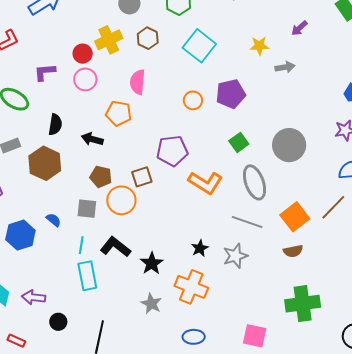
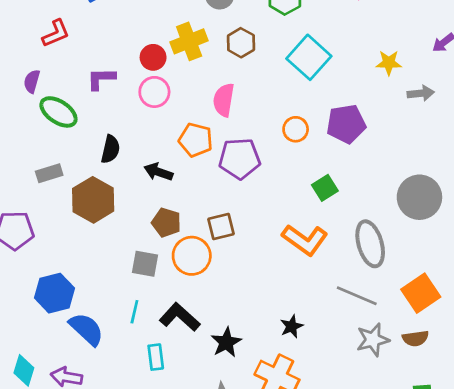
green square: (239, 142) -> (325, 188), moved
purple pentagon: (172, 151) -> (240, 159), moved
blue semicircle: (54, 220) -> (86, 329), moved, size x1.8
gray star: (235, 256) -> (373, 340), moved
cyan rectangle: (87, 276) -> (156, 357), moved, size x0.7

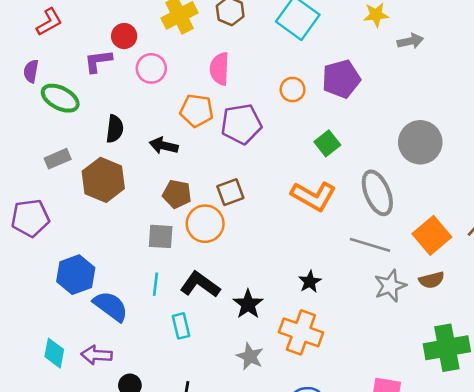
red circle: (153, 57) -> (124, 36), moved

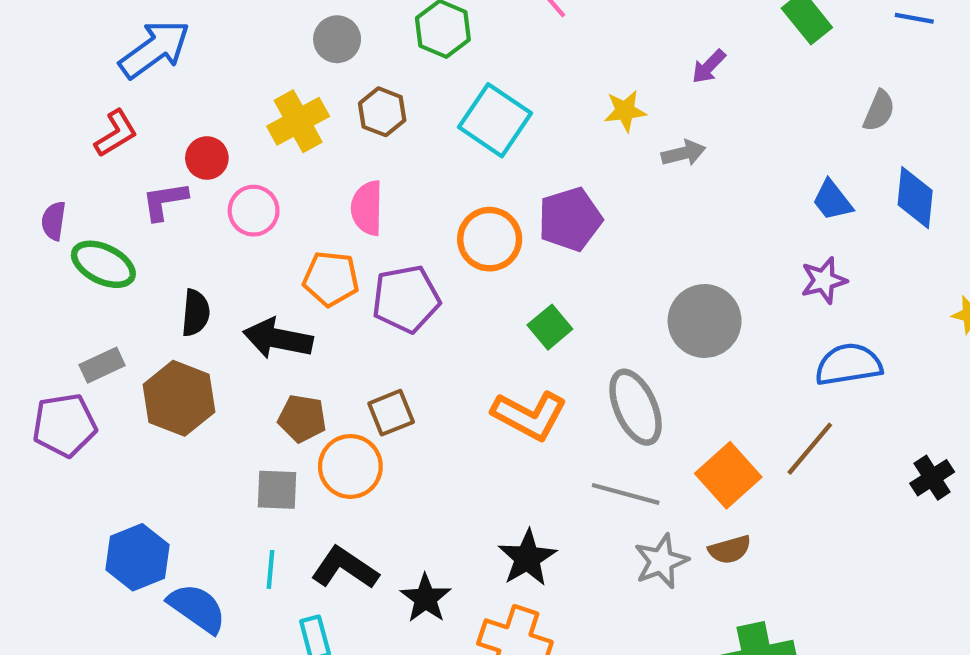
red L-shape: (49, 22) -> (116, 133), moved
orange circle: (293, 90) -> (490, 239), size x1.5
black arrow: (164, 146) -> (278, 339), size x1.4
purple pentagon: (30, 218) -> (64, 425), moved
black star: (310, 282) -> (527, 558), size x1.5

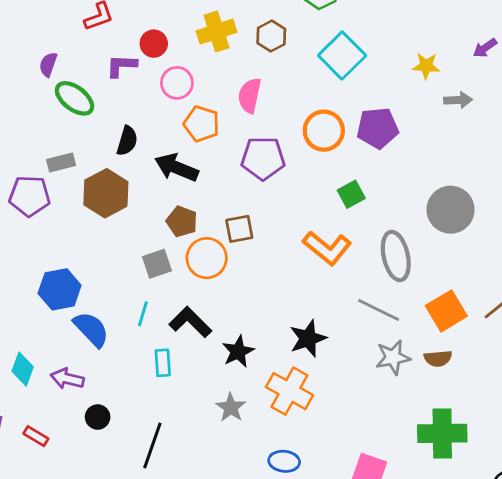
orange pentagon: (331, 279) -> (201, 124), moved
gray square: (277, 490) -> (157, 264), turned -32

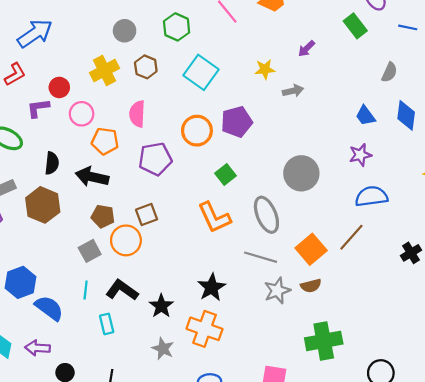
orange L-shape: (327, 248) -> (214, 217), turned 36

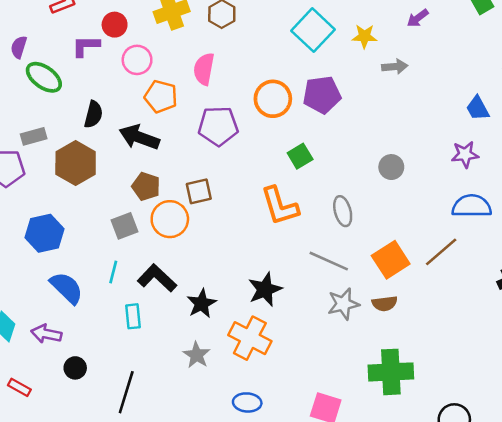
cyan square: (201, 72) -> (313, 30), moved
gray circle: (301, 173) -> (391, 167), size x0.6
gray ellipse: (266, 215) -> (343, 211), size x0.7
blue hexagon: (20, 282) -> (44, 233), moved

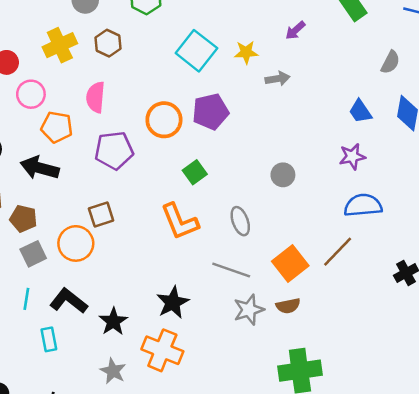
brown pentagon: (146, 186) -> (23, 219), moved

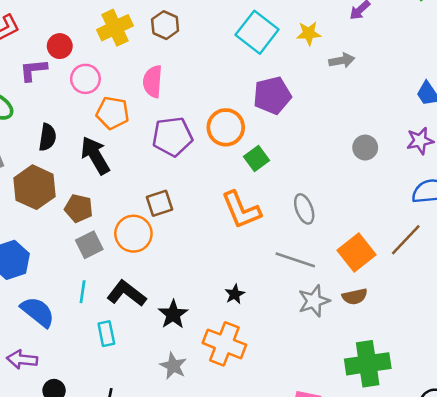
orange circle: (164, 120) -> (226, 127), moved
black arrow: (40, 168) -> (95, 155), turned 45
gray circle: (283, 175) -> (365, 148), moved
black star: (173, 303) -> (235, 294), size x0.6

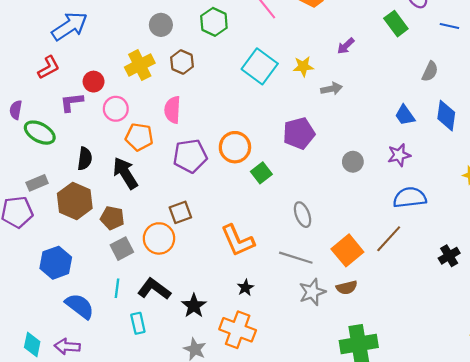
purple pentagon: (272, 95) -> (299, 133), moved
orange L-shape: (241, 210) -> (238, 241), moved

